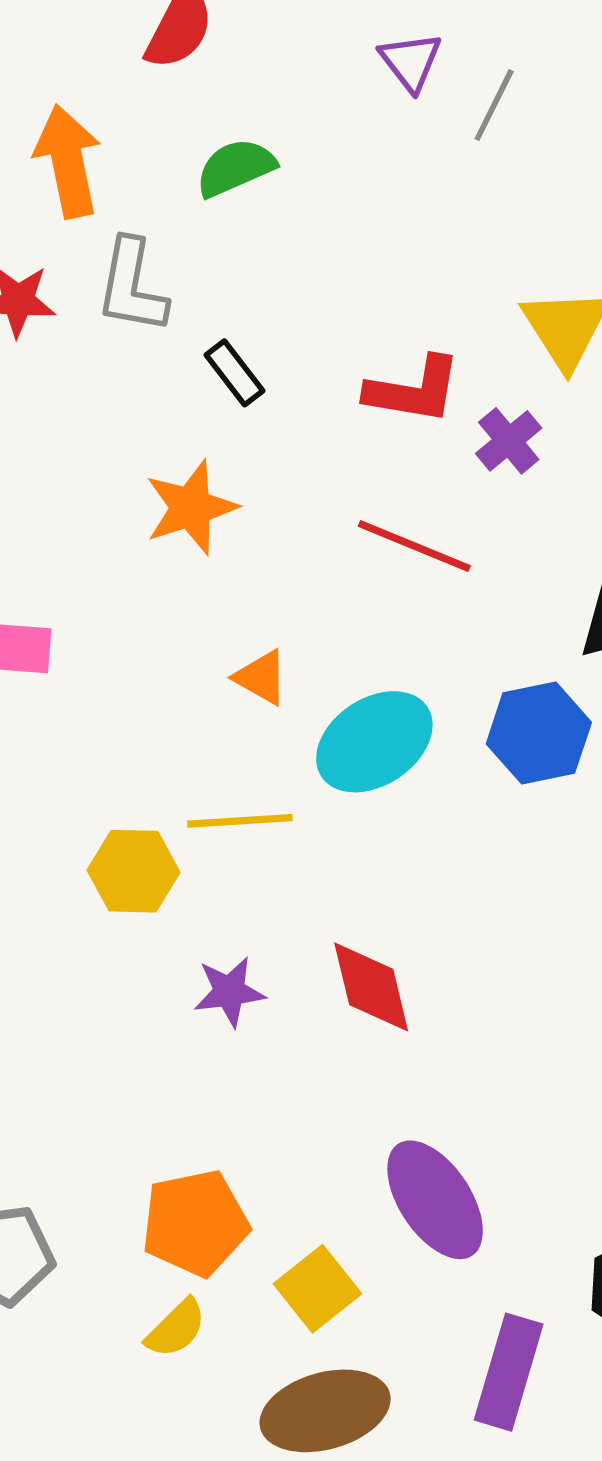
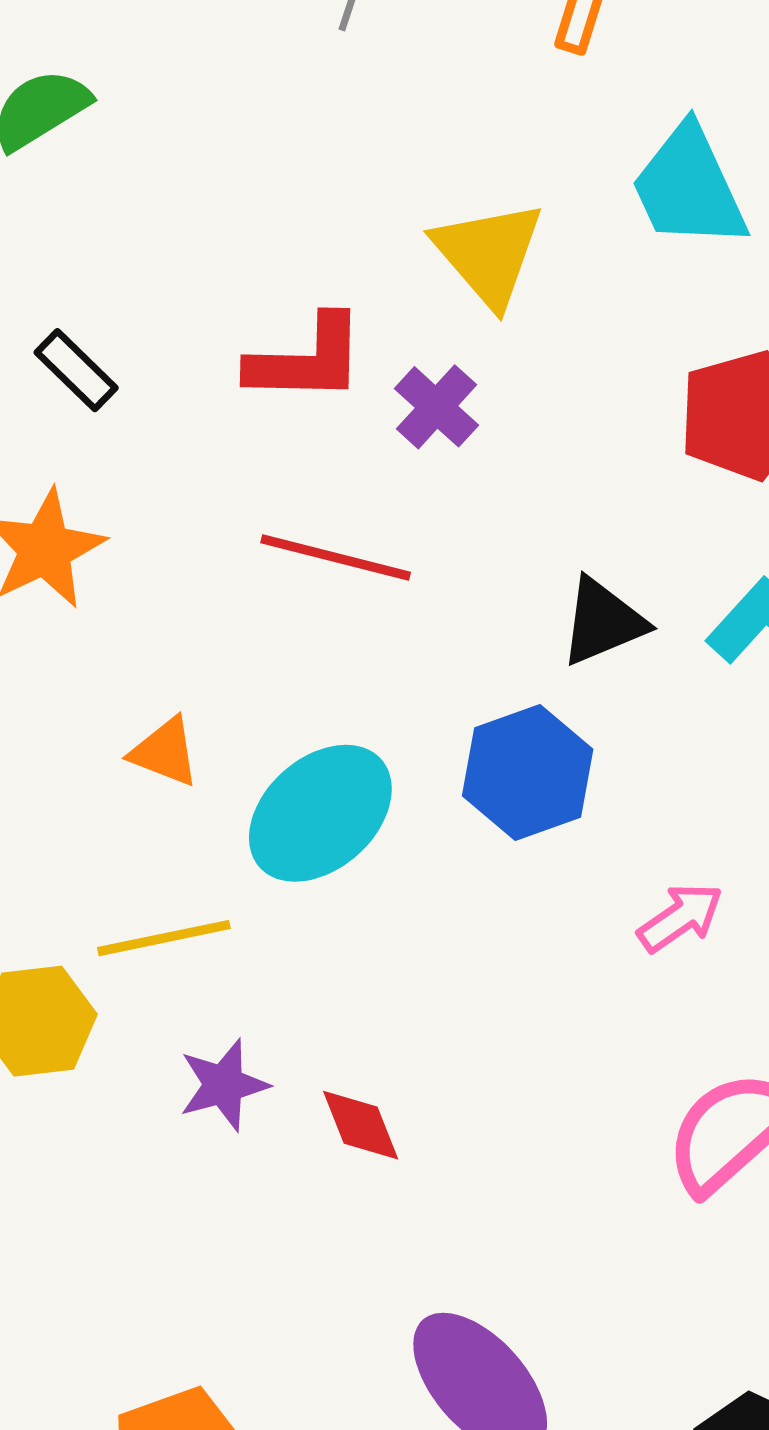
red diamond: (371, 987) -> (361, 1125), size x0.7
purple star: (229, 992) -> (224, 1085), moved

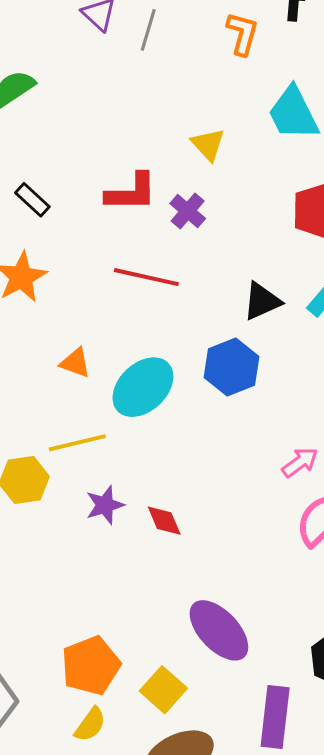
yellow triangle: (488, 254) -> (208, 144), size x0.7
pink arrow: (680, 917) -> (300, 462), moved

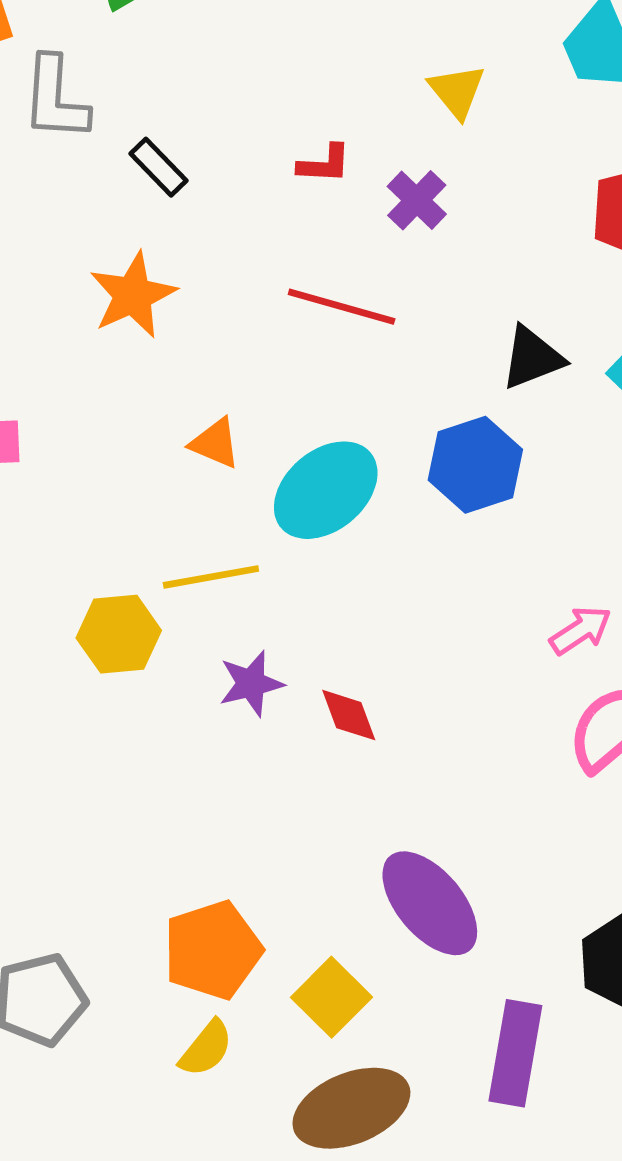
red L-shape: (131, 192) -> (324, 164), size x0.6

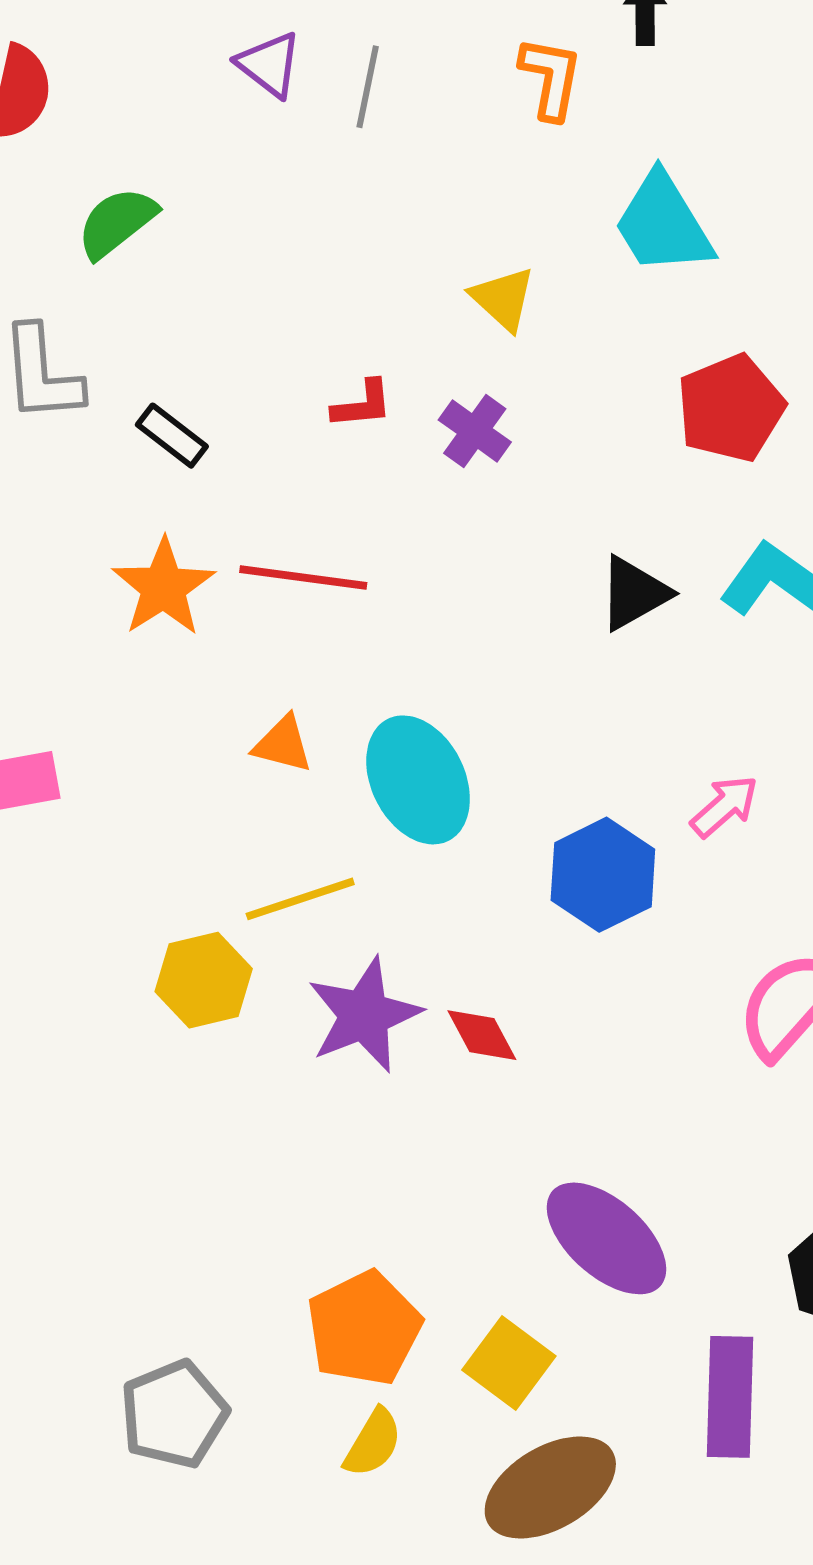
red line: (342, 307) -> (303, 577), moved
blue hexagon: (475, 465) -> (603, 875), moved
cyan ellipse: (326, 490) -> (418, 780), turned -68
pink arrow: (581, 630) -> (724, 806), moved
purple star: (251, 684) -> (364, 1015), size x1.5

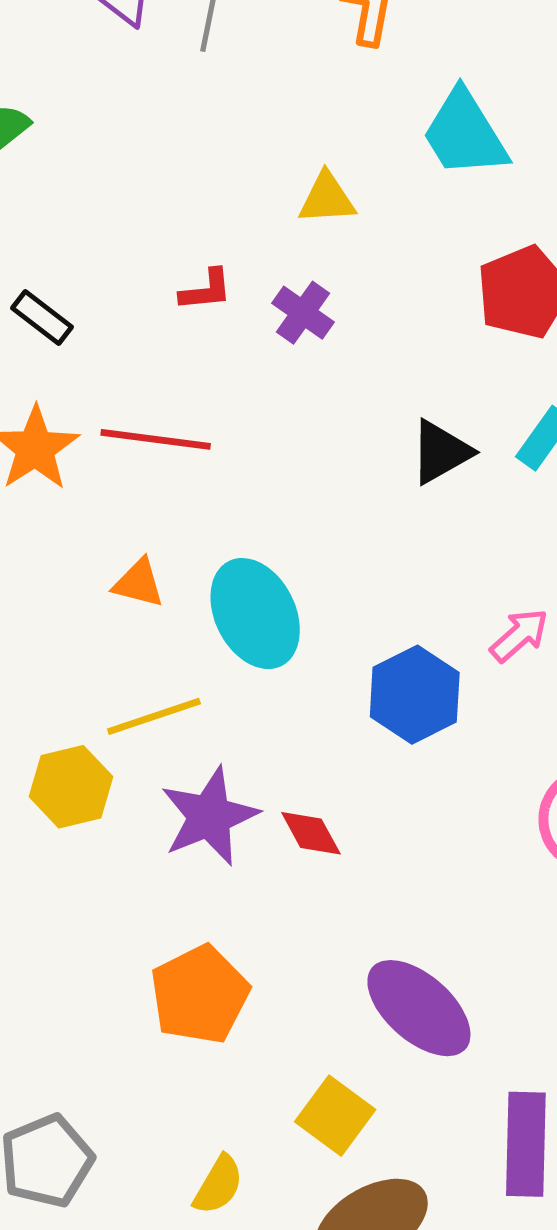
yellow triangle: (503, 299) -> (327, 198), turned -46
orange pentagon: (364, 1328) -> (200, 995), moved

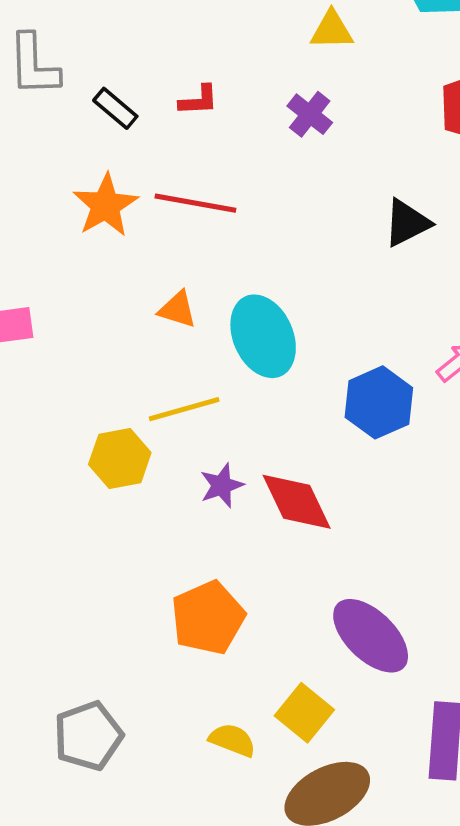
red L-shape: (206, 290) -> (199, 100), moved
purple star: (209, 816) -> (222, 485), size x0.6
red diamond: (311, 833) -> (297, 502), size x1.6
yellow semicircle: (218, 1185) -> (232, 740), moved, turned -102

